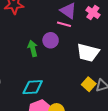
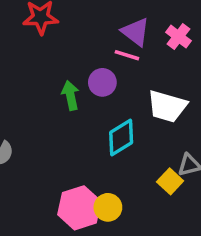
yellow square: (89, 84) -> (170, 181), moved
cyan diamond: (33, 87) -> (121, 137), moved, turned -30

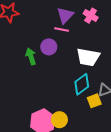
purple triangle: (136, 32) -> (65, 15), turned 42
cyan diamond: (121, 137) -> (82, 84), moved
yellow square: (170, 181) -> (94, 101), turned 32

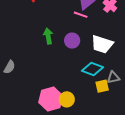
purple circle: (49, 47) -> (72, 41), moved
cyan diamond: (82, 84) -> (92, 69), turned 50

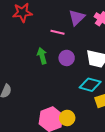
pink line: (81, 15) -> (58, 32), moved

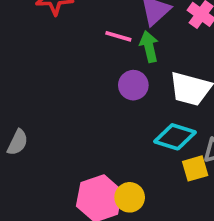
green arrow: (42, 56) -> (149, 47), moved

